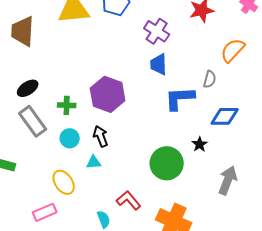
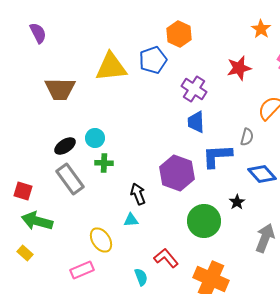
brown trapezoid: (23, 31) -> (60, 89), turned -92
purple hexagon: (108, 94) -> (177, 173), moved
blue diamond: (225, 116) -> (262, 174), turned 48
cyan circle: (70, 138) -> (95, 138), moved

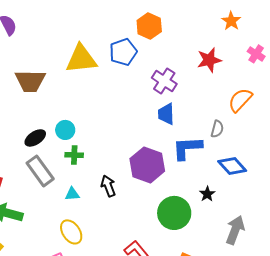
cyan triangle: (131, 220) -> (72, 194), moved

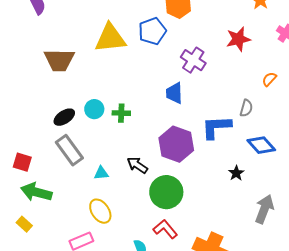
orange semicircle: (240, 100) -> (269, 79), size x0.6
blue trapezoid: (166, 114) -> (174, 93), moved
green cross: (74, 155) -> (121, 113), moved
black arrow: (108, 186) -> (137, 165), turned -35
green circle: (174, 213) -> (166, 192), moved

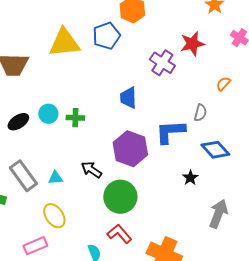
purple cross: (193, 60) -> (162, 63), moved
gray rectangle: (69, 150) -> (23, 176), moved

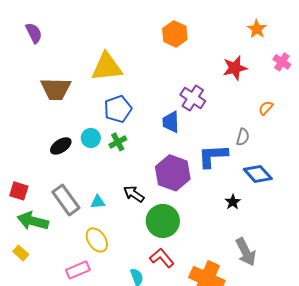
blue pentagon: (106, 36) -> (118, 109), moved
purple cross: (162, 63) -> (193, 98), moved
green cross: (75, 118) -> (118, 142), turned -30
gray arrow: (218, 214) -> (246, 252), moved, turned 132

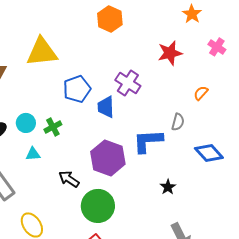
blue pentagon: (118, 109) -> (77, 89), moved
blue diamond: (258, 174) -> (209, 153), moved
cyan triangle: (98, 202) -> (33, 154), moved

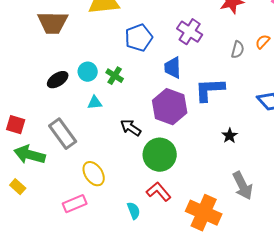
blue trapezoid: (106, 107) -> (173, 68), moved
gray semicircle: (178, 122) -> (238, 50), moved
green cross: (53, 127) -> (115, 76), turned -30

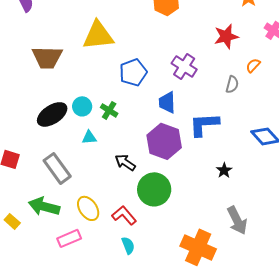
orange semicircle: (263, 42) -> (253, 65), moved
black ellipse: (58, 80) -> (52, 114), size x1.4
green arrow: (30, 155) -> (44, 206), moved
red L-shape: (159, 192) -> (124, 215), moved

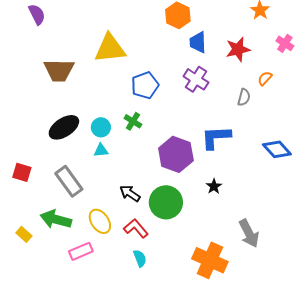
blue trapezoid: (167, 102) -> (198, 42), moved
cyan circle: (82, 106) -> (101, 127), moved
green cross: (109, 110) -> (133, 121), moved
black arrow: (125, 162) -> (130, 193), moved
black star: (224, 170) -> (214, 186), moved

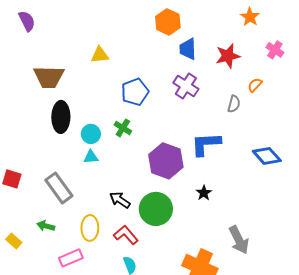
yellow triangle: (110, 48) -> (100, 55), size x0.6
black ellipse: (64, 127) -> (61, 117), moved, turned -56
green arrow: (56, 219) -> (46, 226), size x0.6
yellow ellipse: (100, 221) -> (90, 228), turned 35

